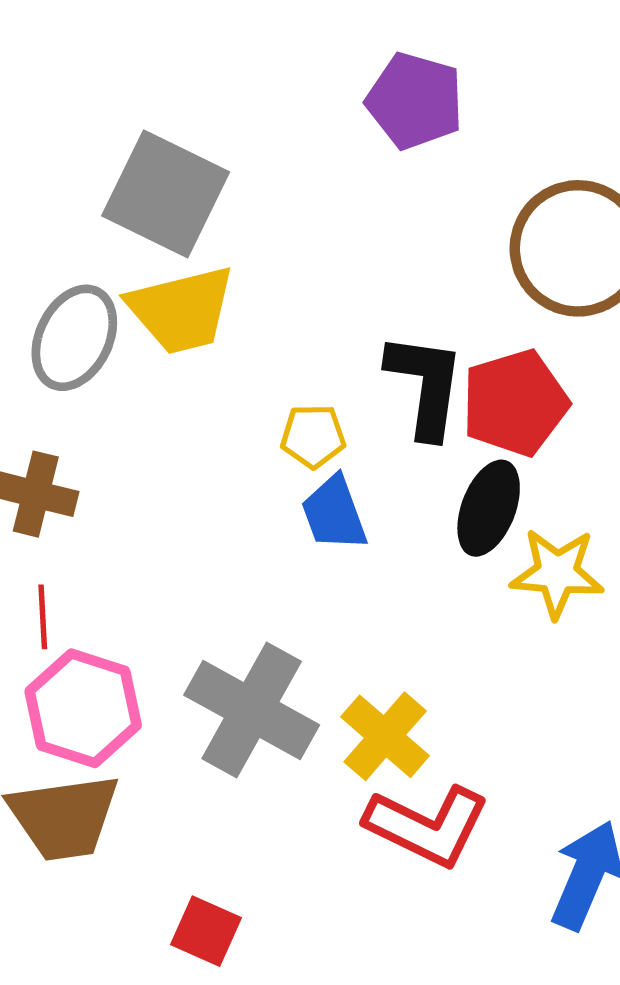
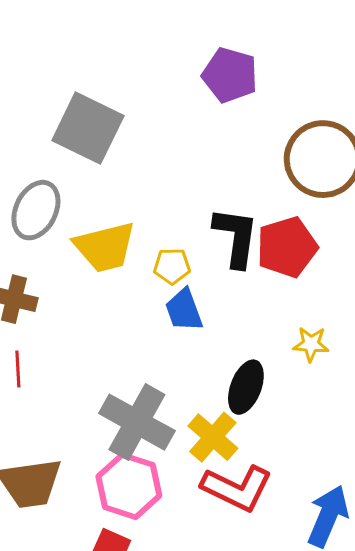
yellow trapezoid: (181, 310) -> (105, 247), moved
black ellipse: (489, 508) -> (246, 387), moved
yellow star: (557, 573) -> (311, 344), size x0.7
pink hexagon: (83, 708) -> (129, 486), moved

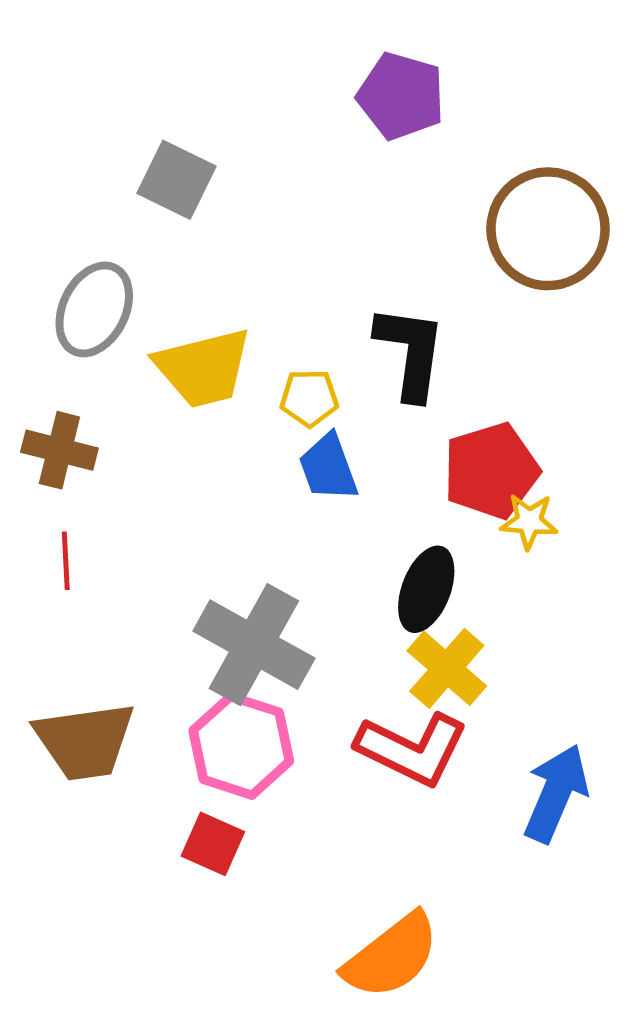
gray square: (88, 128) -> (176, 180), size x0.7
red pentagon: (287, 247) -> (491, 471), moved
yellow cross: (213, 437) -> (447, 668), moved

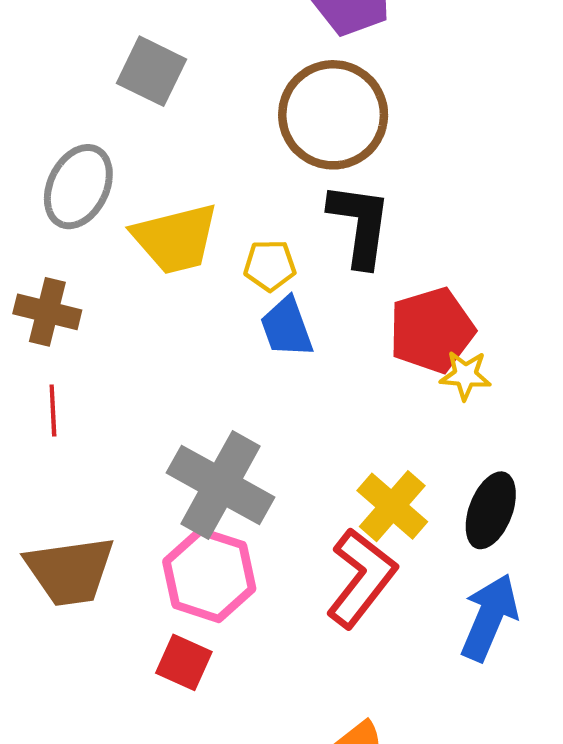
brown circle: (548, 229) -> (333, 115), moved
black ellipse: (426, 589) -> (491, 510), moved
red L-shape: (412, 749) -> (361, 578), turned -78

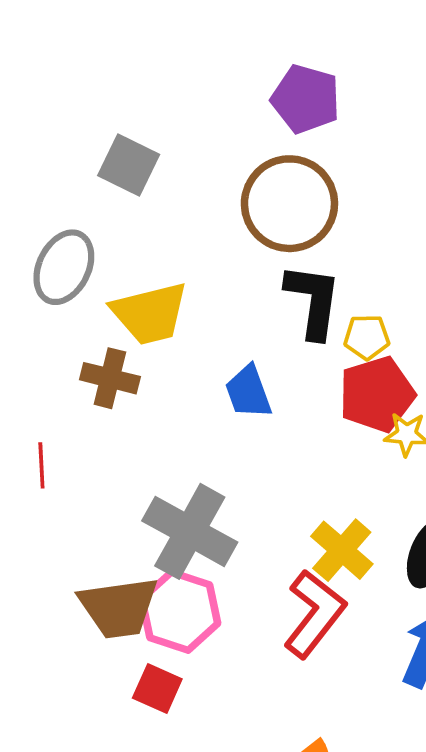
yellow pentagon: (270, 265) -> (367, 337), moved
brown cross: (47, 312) -> (110, 378), moved
brown trapezoid: (70, 571) -> (119, 608), moved

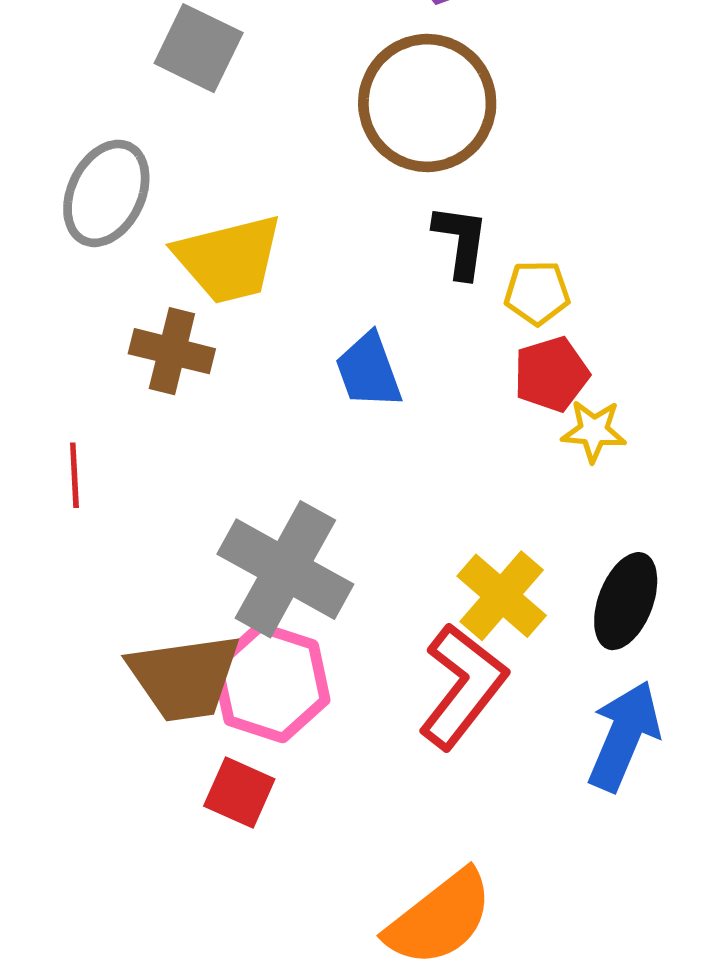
black L-shape: (313, 301) -> (461, 241), size x0.7
red pentagon: (377, 394) -> (551, 374), size x0.7

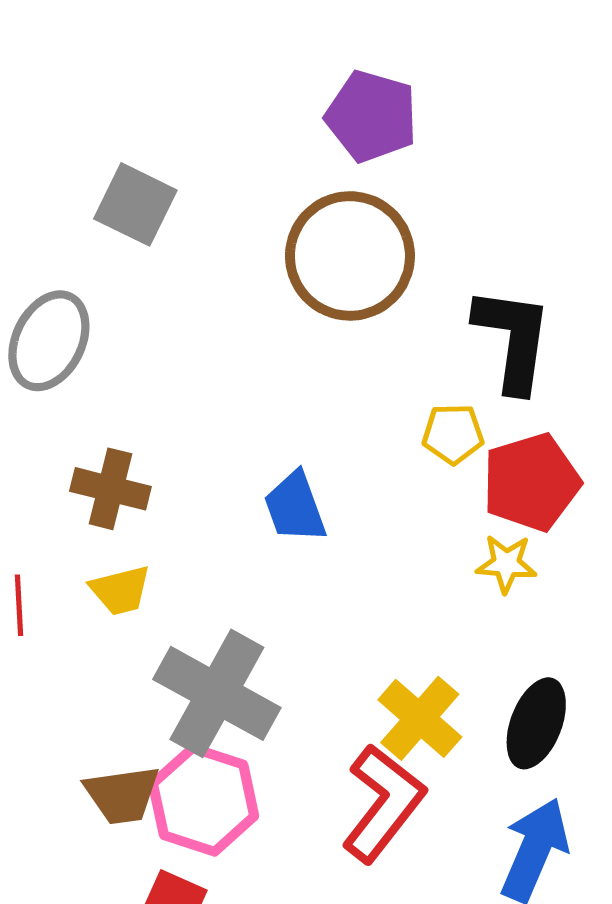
black L-shape: (461, 241) -> (513, 339), moved, size x1.5
yellow trapezoid: (229, 259) -> (120, 590), moved, size x0.6
red pentagon: (551, 374) -> (531, 482), moved, size x1.4
brown trapezoid: (184, 677) -> (122, 795), size x0.7

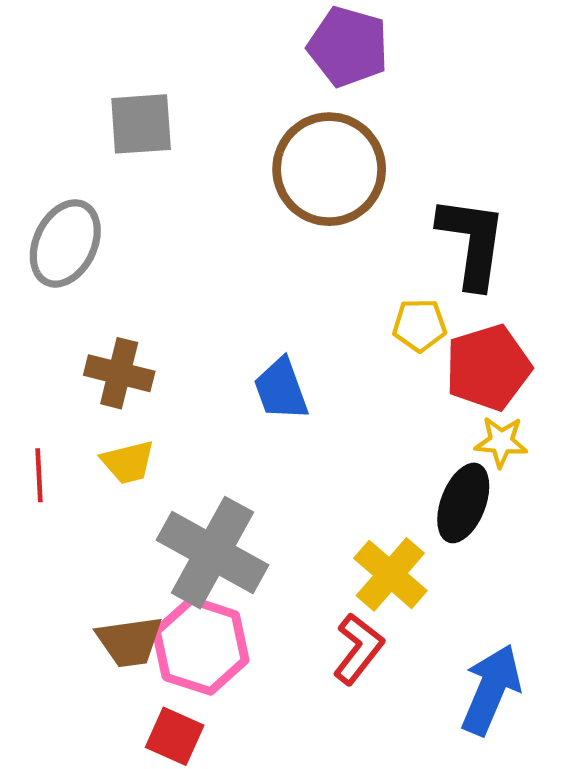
gray square: (135, 204) -> (141, 124), turned -30
yellow star: (506, 564) -> (501, 442), moved
black ellipse: (536, 723) -> (463, 503), moved
red L-shape: (383, 803) -> (358, 649), size x0.7

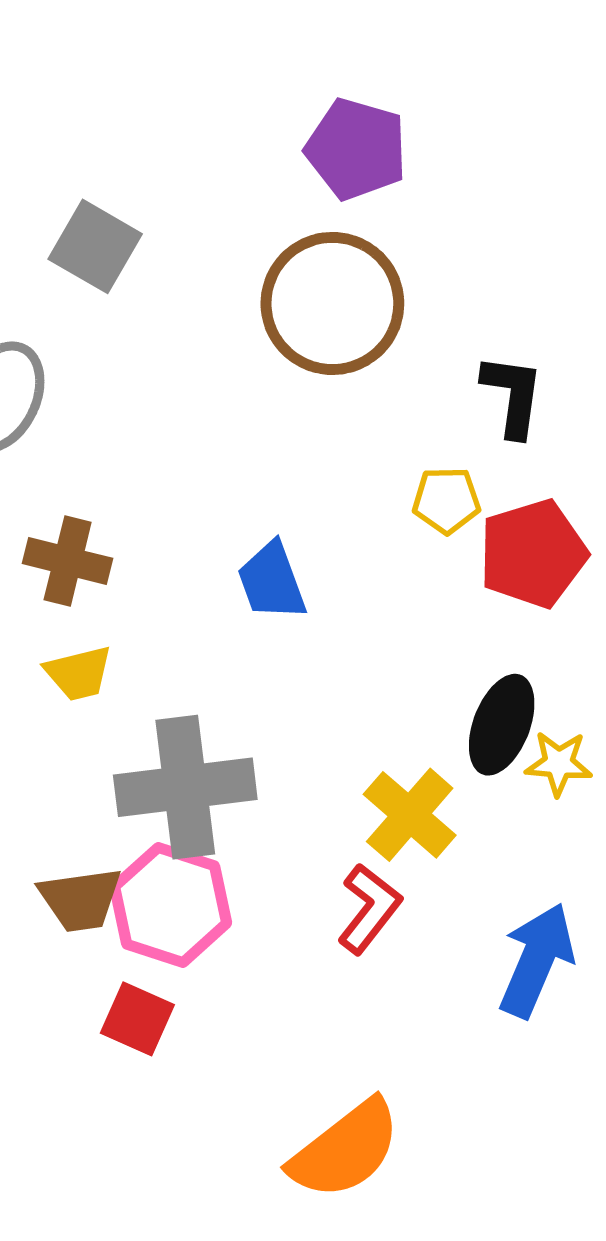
gray square: (141, 124) -> (95, 246), turned 34
black L-shape: (472, 242) -> (513, 395), size x0.7
yellow star: (501, 442) -> (559, 763), moved
gray cross: (212, 553) -> (185, 787), turned -36

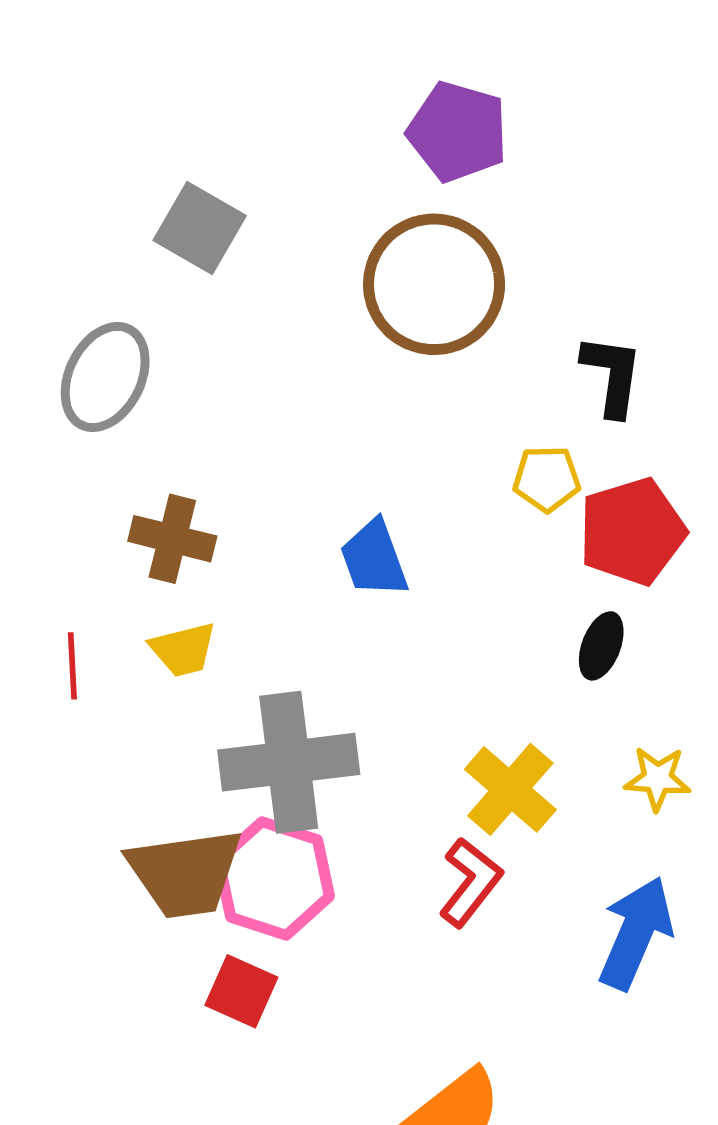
black ellipse: (502, 725) -> (601, 646), moved, size x0.7
yellow star: (559, 763) -> (658, 779), moved
brown trapezoid: (80, 899) -> (185, 873), size x1.4

